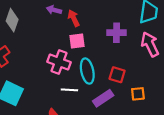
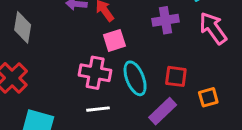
white line: (69, 90) -> (98, 109), moved

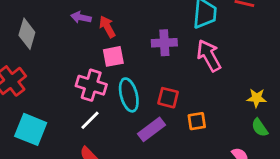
white line: (98, 109) -> (90, 120), turned -45

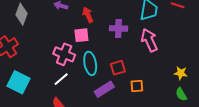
red arrow: (107, 27) -> (88, 15), moved
red square: (168, 98) -> (118, 68), turned -35

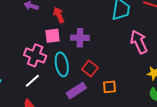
purple cross: (118, 28) -> (80, 38), moved
pink arrow: (149, 40) -> (139, 42), moved
red square: (118, 68) -> (90, 68), turned -35

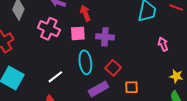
pink arrow: (139, 42) -> (163, 44), size x0.6
pink cross: (35, 55) -> (49, 29), moved

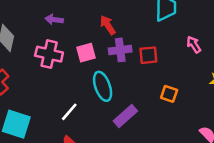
red arrow: (85, 13) -> (108, 25), moved
red square: (113, 68) -> (148, 55), moved, turned -35
orange square: (131, 87) -> (169, 94), moved, turned 32

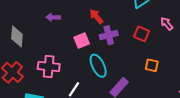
pink cross: (49, 54) -> (49, 67), moved
red square: (148, 55) -> (142, 34), moved, turned 35

